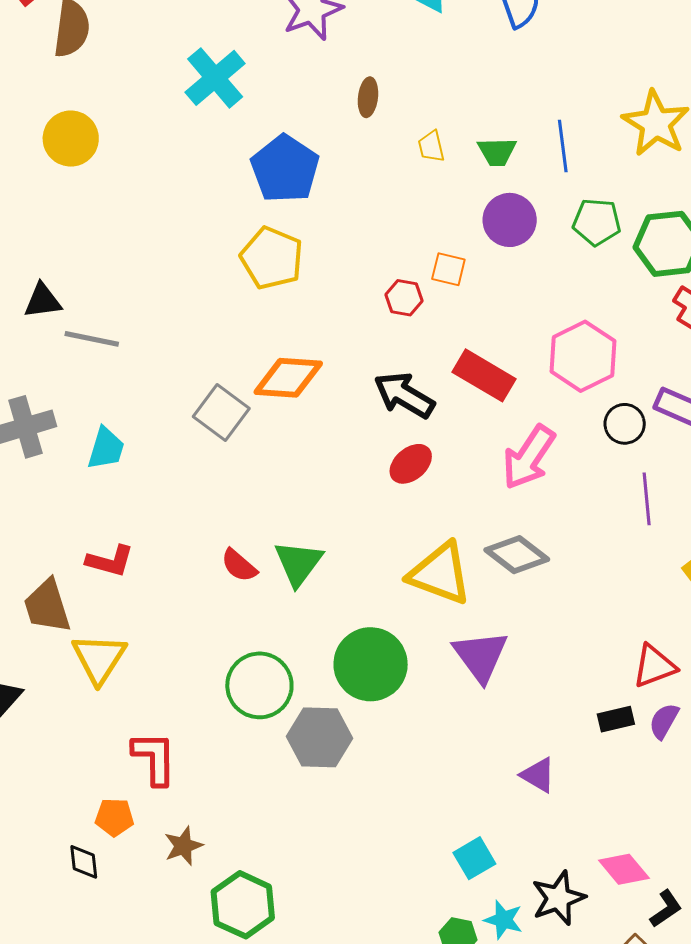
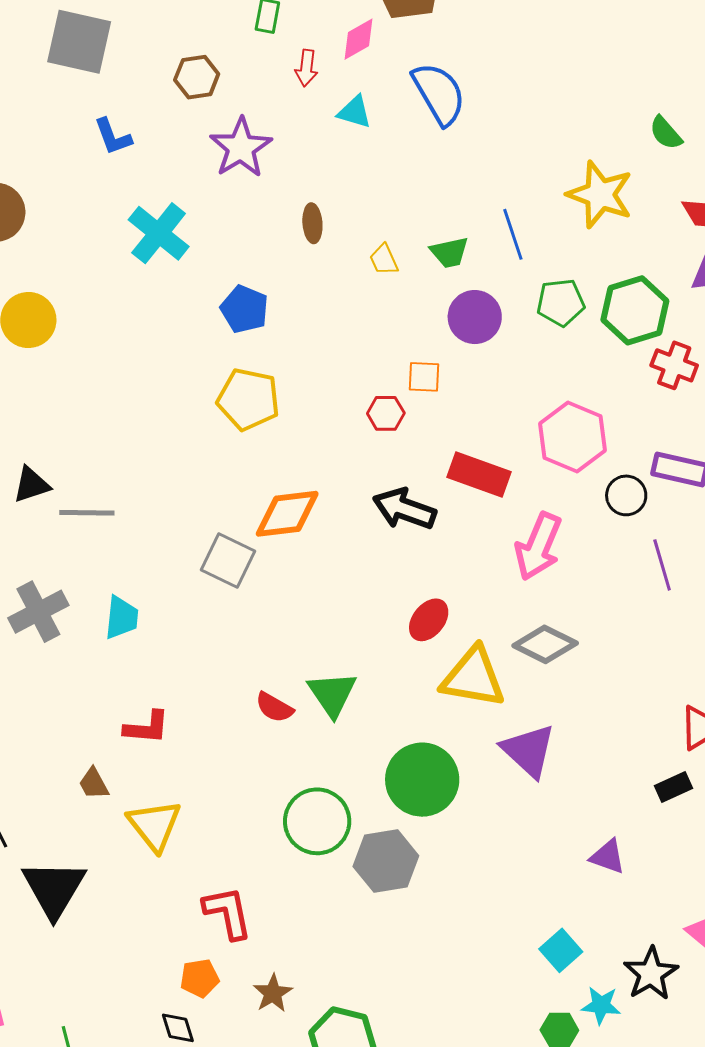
blue pentagon: (285, 169) -> (244, 309), size x0.7
red ellipse: (411, 464) -> (429, 620), moved
brown trapezoid: (47, 606) -> (94, 784), size x0.6

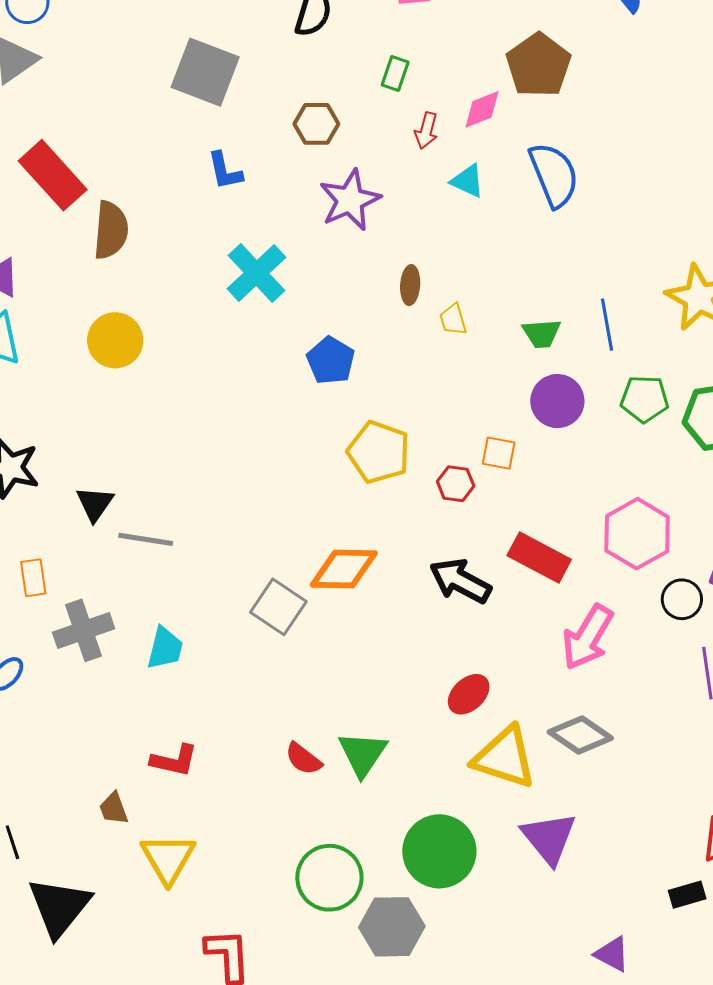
yellow trapezoid: (384, 260) -> (453, 320), moved
yellow pentagon: (248, 399) -> (379, 452), moved
black triangle: (31, 485) -> (95, 504), turned -45

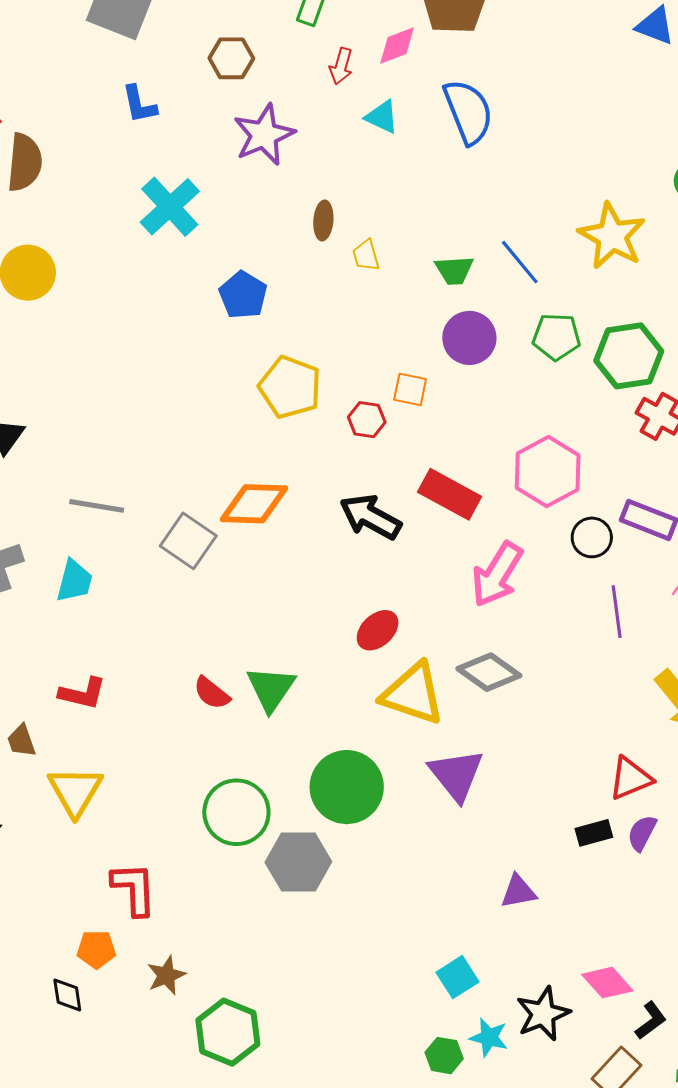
blue line: (607, 325) -> (520, 262), turned -30
gray line: (146, 539) -> (97, 506), moved
purple triangle: (612, 954) -> (518, 892), turned -39

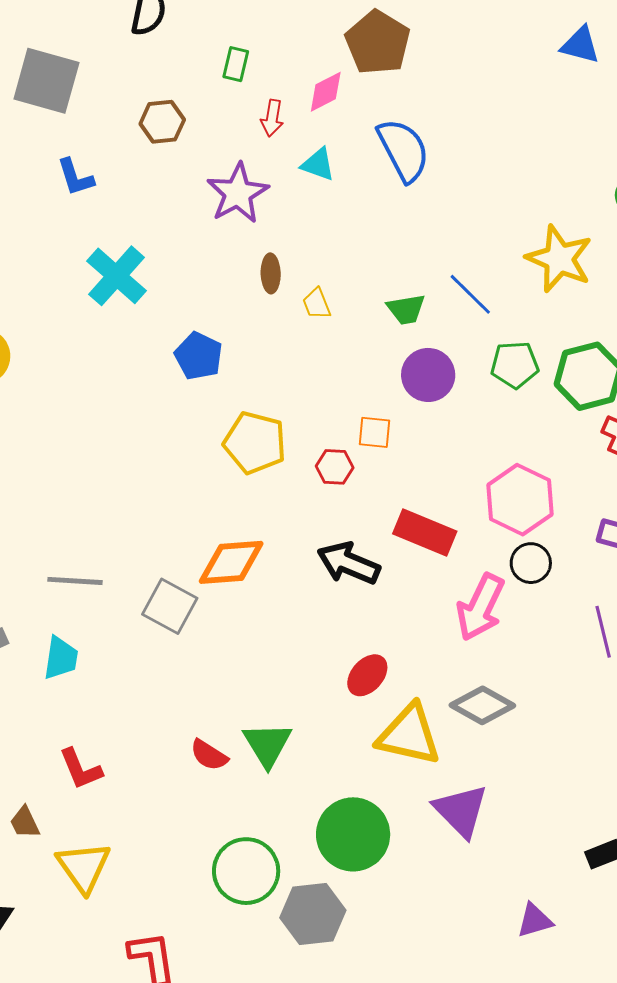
purple star: (264, 135) -> (238, 193), moved
black circle: (592, 537) -> (531, 563), moved
red L-shape: (83, 693) -> (81, 769), turned 60

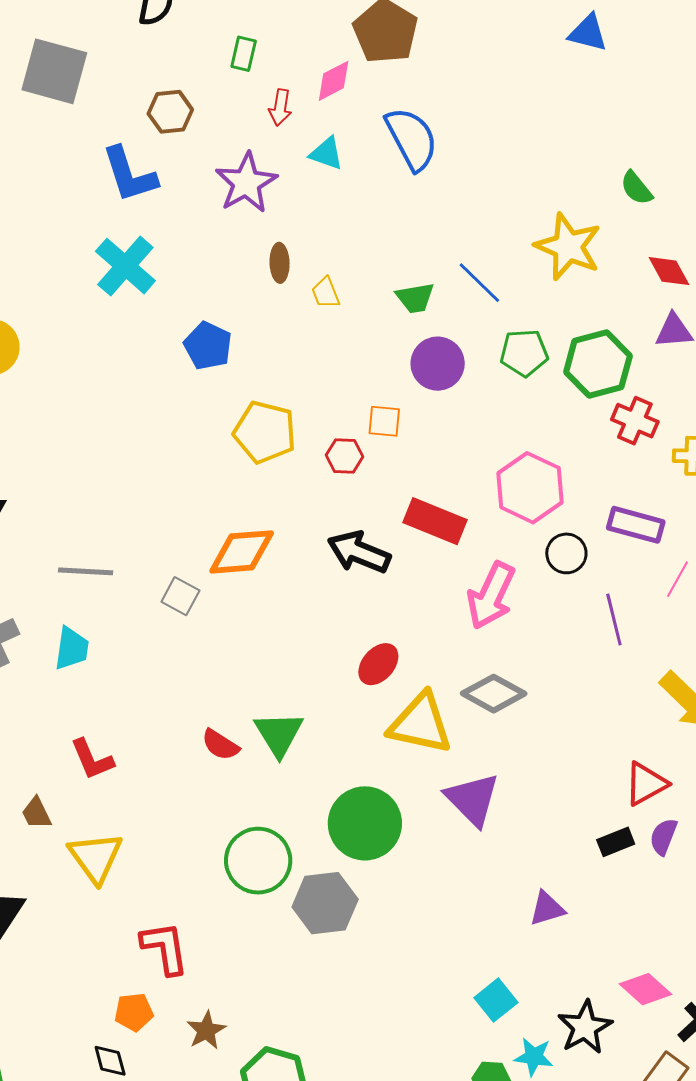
blue L-shape: (75, 177) -> (129, 175), moved, size x1.5
black circle: (531, 563) -> (566, 553), moved
gray square: (170, 606) -> (180, 596), size x0.7

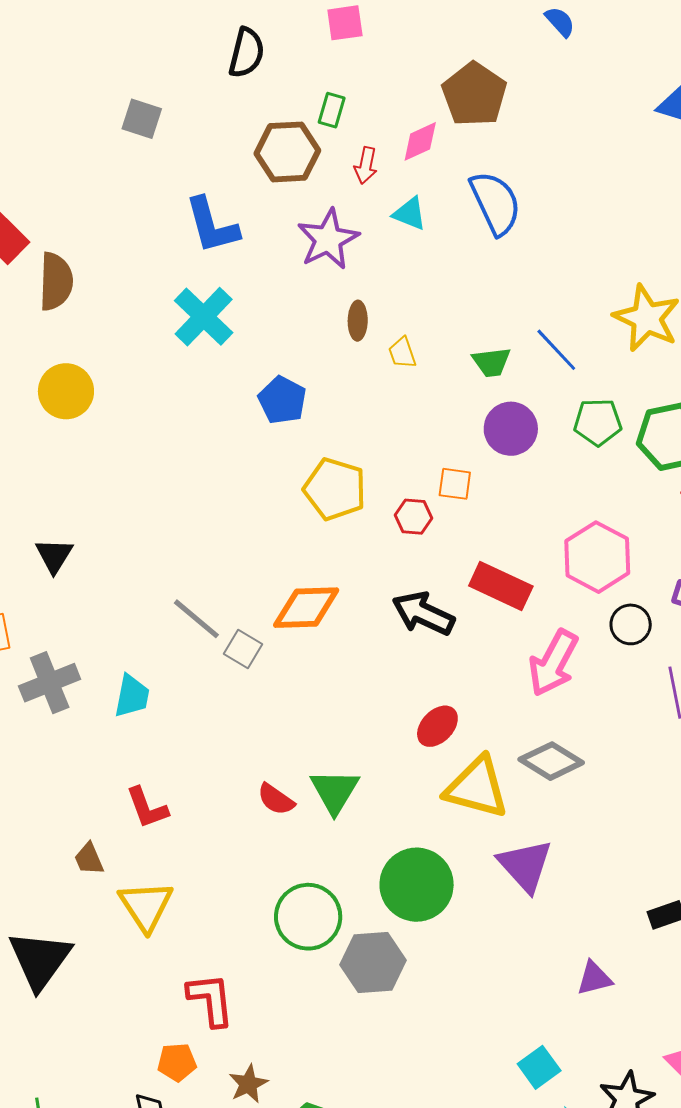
gray square: (54, 71) -> (142, 119), size x0.6
brown hexagon: (170, 112) -> (287, 152), moved, size x1.4
gray line: (86, 571) -> (196, 619), moved, turned 34

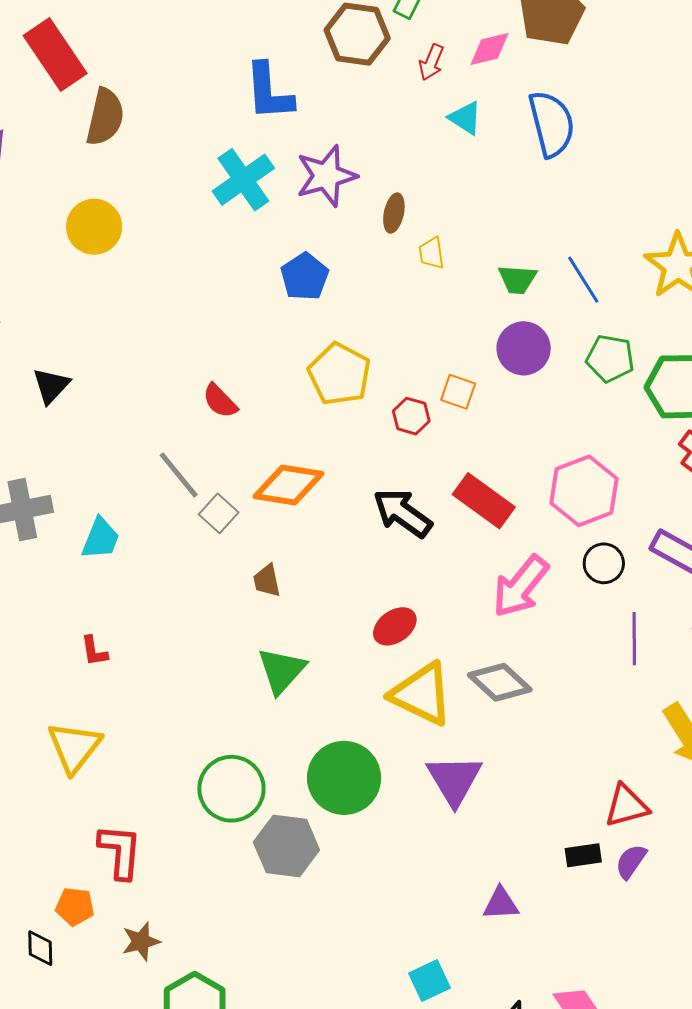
purple star: (328, 239) -> (326, 176), moved
red semicircle: (276, 799) -> (220, 401), moved
red L-shape: (147, 808) -> (94, 651), size x0.7
brown trapezoid: (89, 859) -> (267, 581), moved

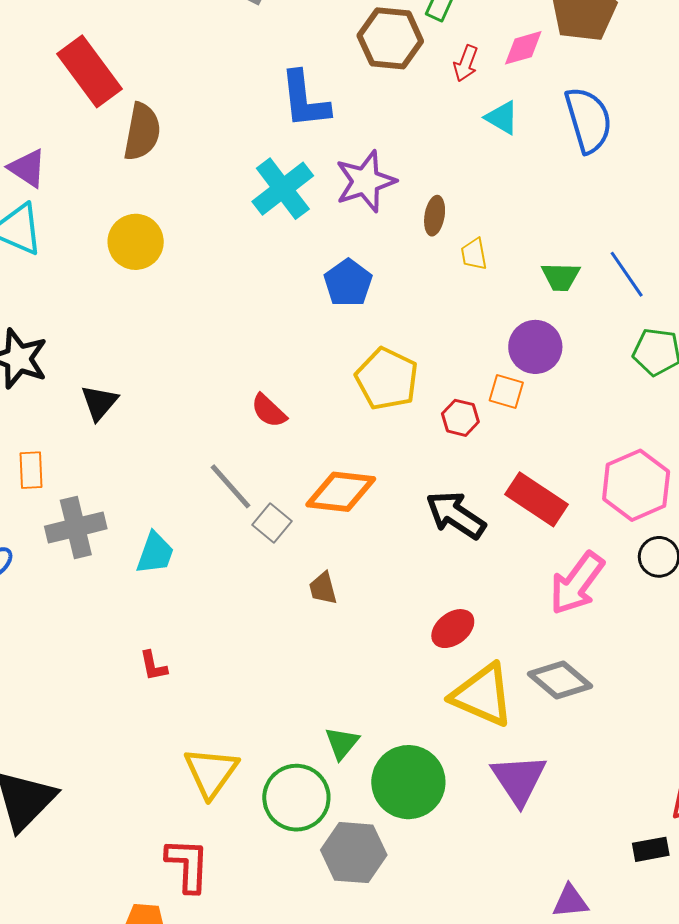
purple circle: (524, 348) -> (535, 347), moved
green triangle: (282, 671) -> (342, 743), moved, size x0.7
yellow triangle: (74, 747) -> (211, 772), moved

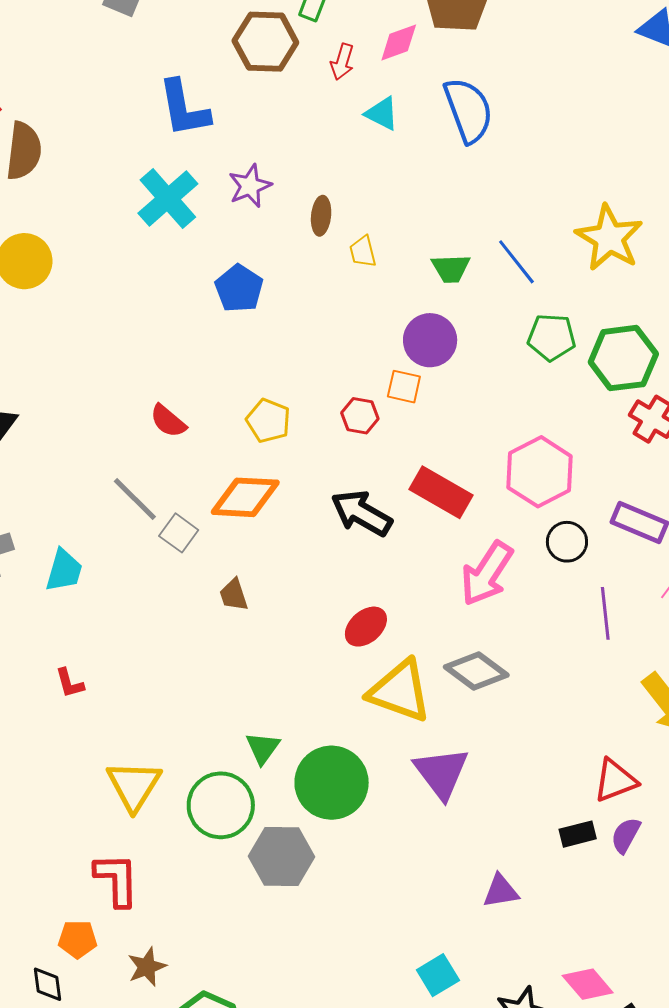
purple star: (365, 181) -> (250, 186), size x0.7
yellow pentagon: (387, 379) -> (268, 421), moved, size x0.7

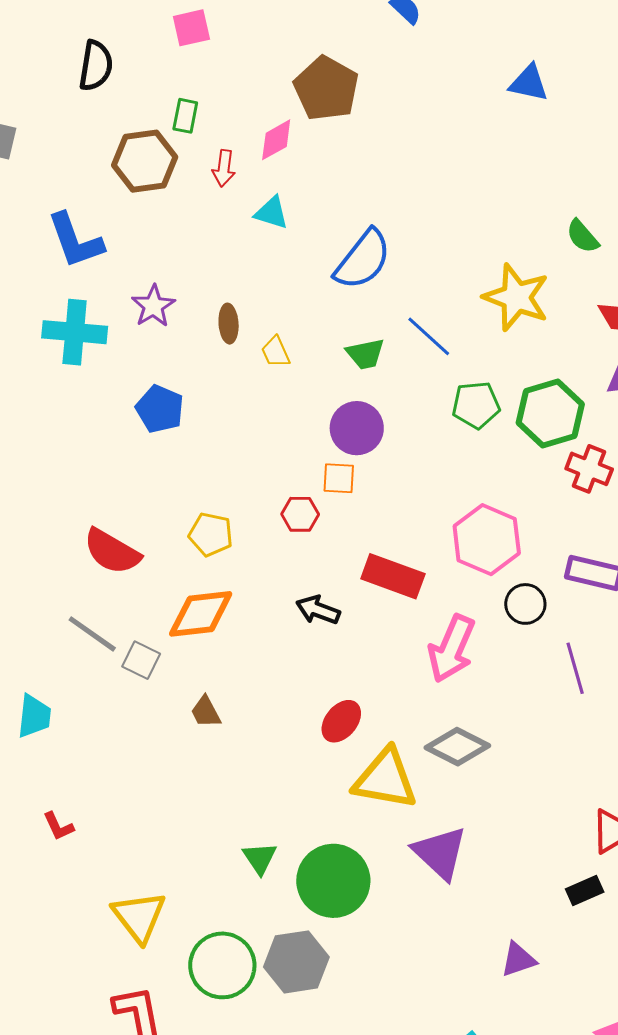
blue semicircle: (468, 110) -> (363, 260), moved, turned 68
cyan cross: (168, 199) -> (75, 332), turned -34
red semicircle: (168, 421) -> (112, 552), size x1.5
black arrow: (361, 513) -> (318, 610), size x0.7
green circle: (221, 805) -> (222, 965), moved

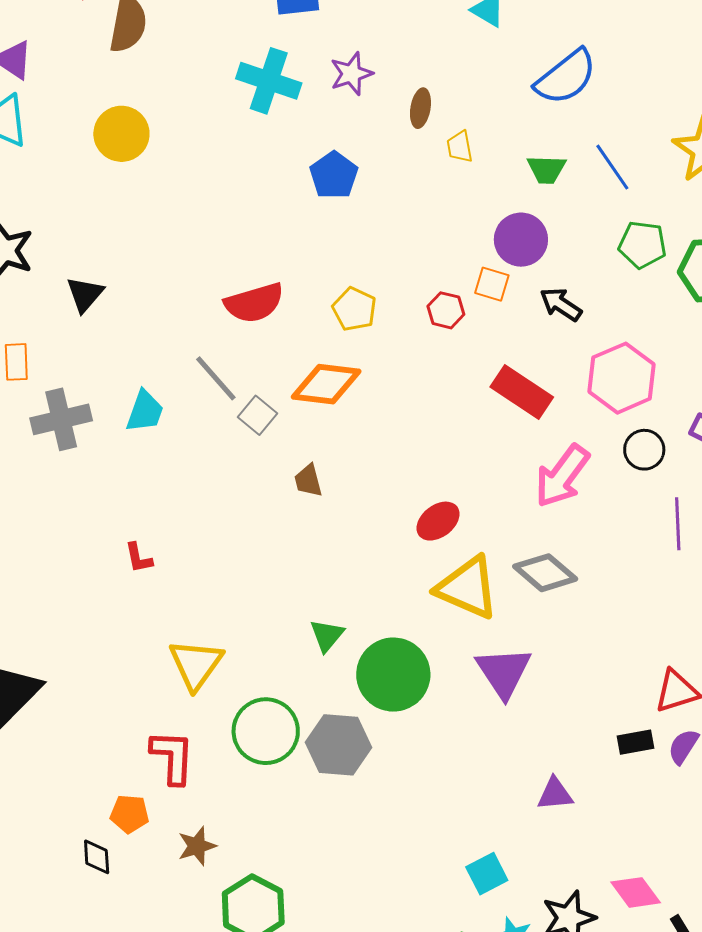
red semicircle: (112, 552) -> (254, 303), turned -60
black arrow: (318, 610) -> (561, 304), moved
cyan trapezoid: (34, 716) -> (145, 411), moved

